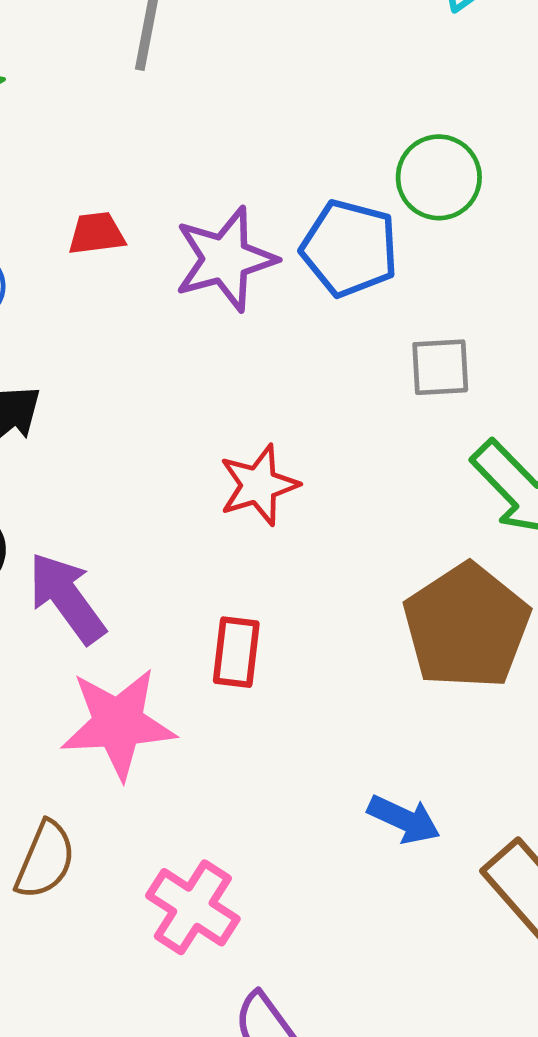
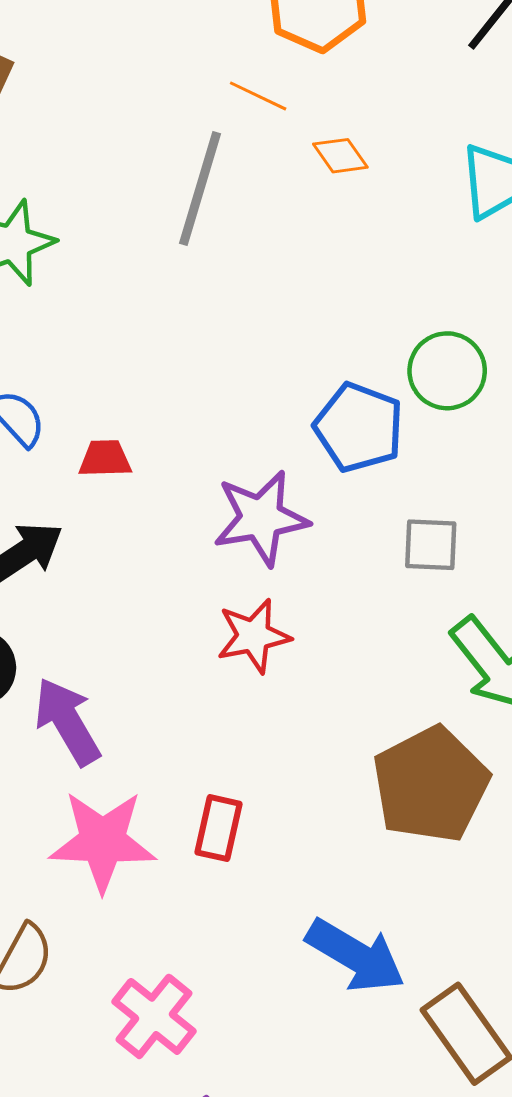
red trapezoid: (96, 233) -> (105, 459), moved
purple star: (225, 259) -> (261, 518), moved
red rectangle: (236, 652) -> (219, 828), moved
blue arrow: (404, 819) -> (356, 956), size x1.5

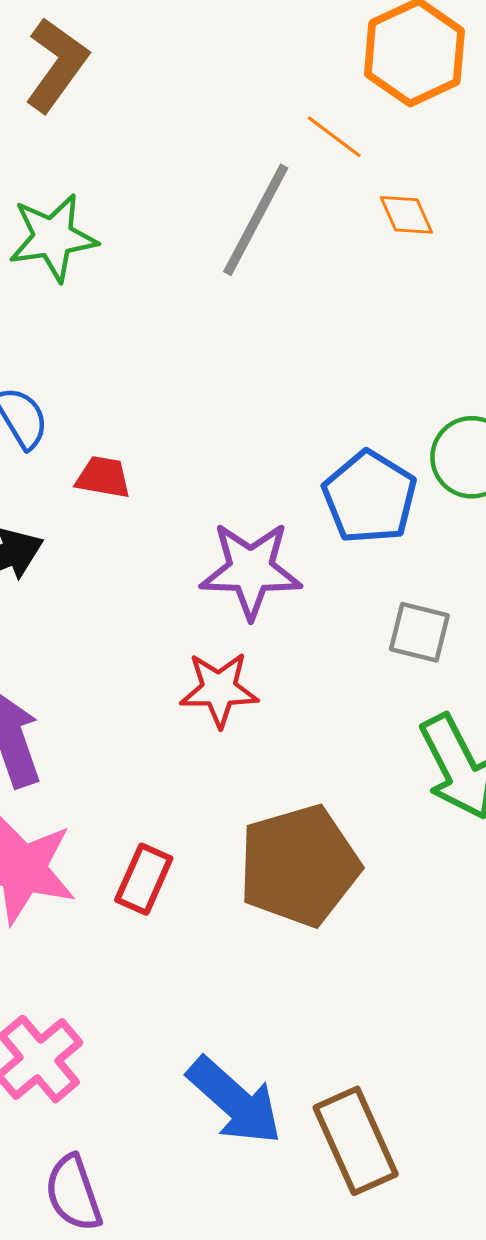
brown pentagon: (431, 785) -> (299, 866), moved
blue arrow: (356, 956) -> (235, 1101), moved

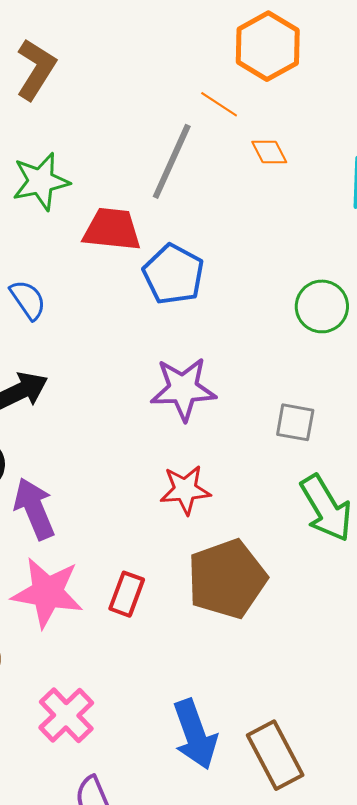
red trapezoid: (103, 477) -> (112, 229), moved, size x1.6
blue pentagon: (370, 497) -> (173, 274), moved
red star: (219, 689) -> (185, 490), moved
blue arrow: (235, 1101) -> (195, 734), turned 32

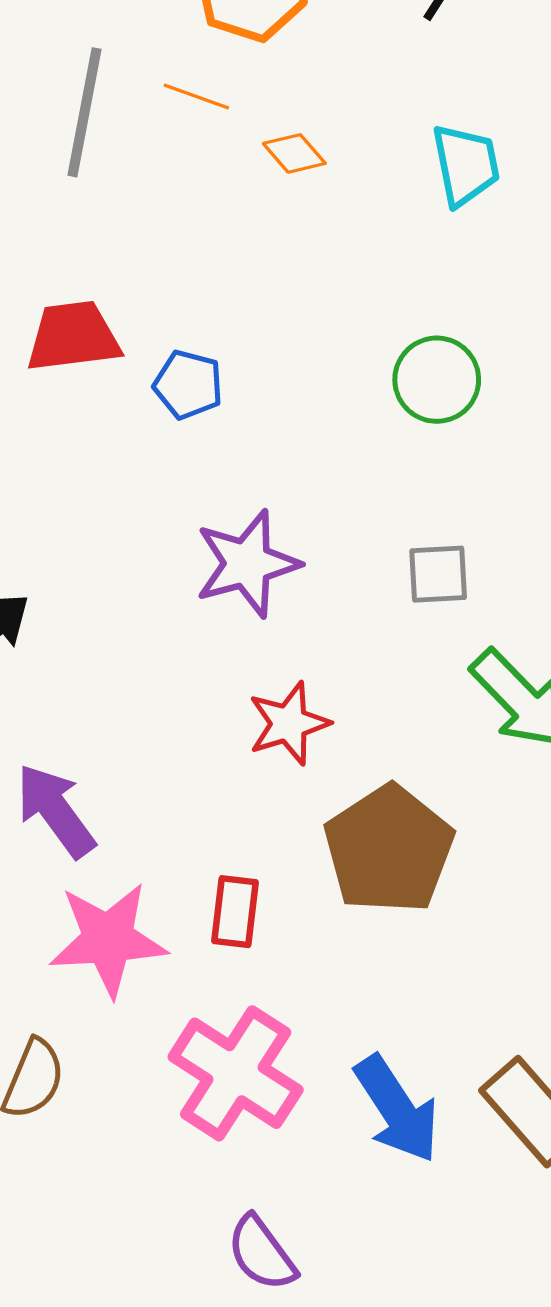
gray line: (172, 161) -> (85, 112), moved
blue pentagon: (173, 274) -> (188, 385), size x0.7
pink cross: (66, 715) -> (236, 1073), moved, size x1.4

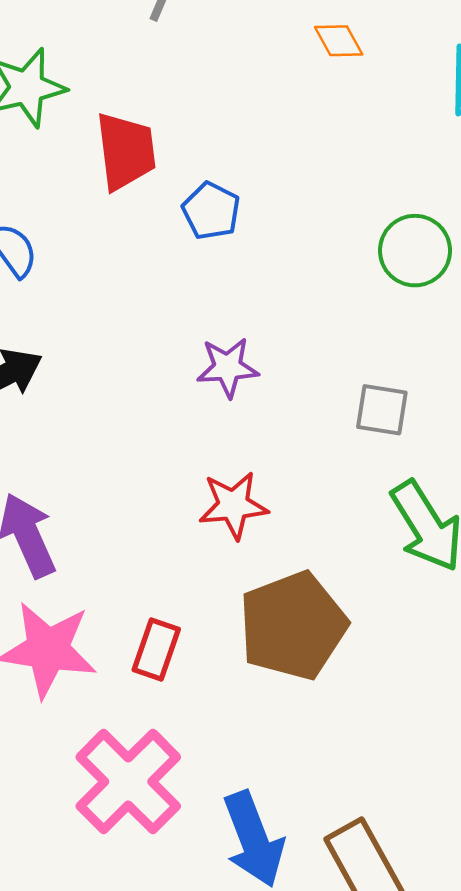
red trapezoid: (73, 336) -> (126, 151), turned 78
purple star: (247, 564) -> (228, 367), size x0.7

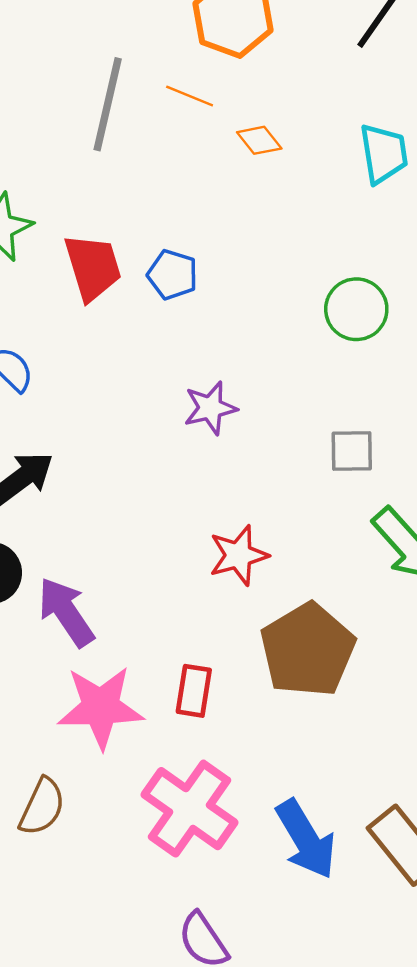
blue pentagon: (211, 211) -> (173, 275), moved
purple star: (228, 367) -> (210, 408), moved

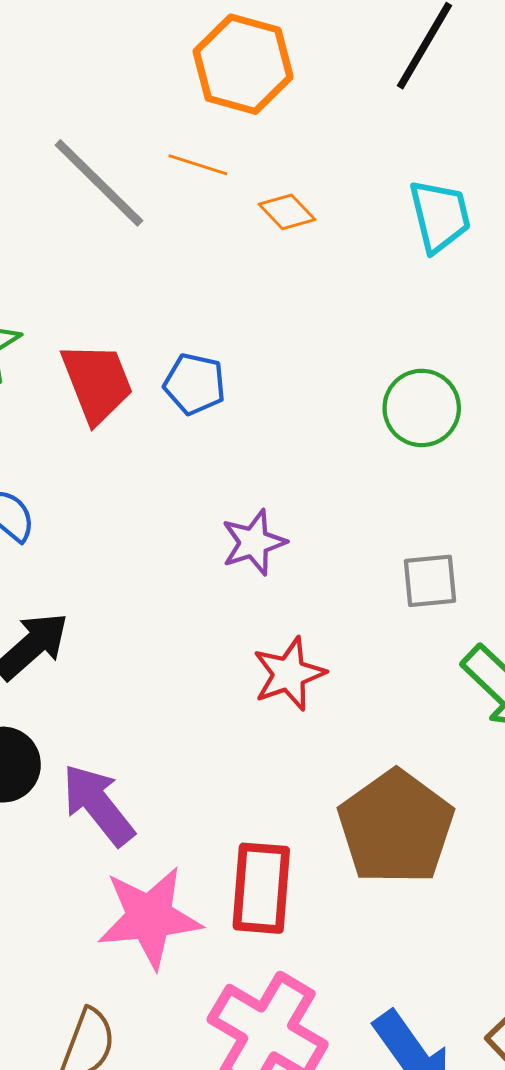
gray line: (108, 104) -> (99, 183), turned -54
red star: (238, 555) -> (289, 674), moved
red rectangle: (194, 691) -> (261, 888), size x1.4

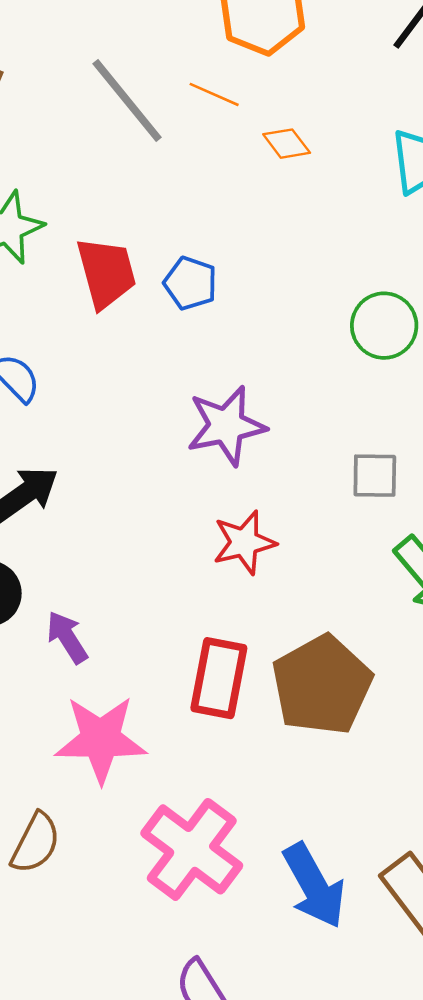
purple star: (254, 542) -> (226, 426), size x1.4
purple arrow: (98, 805) -> (67, 637), size x0.7
red rectangle: (261, 888) -> (219, 678), moved

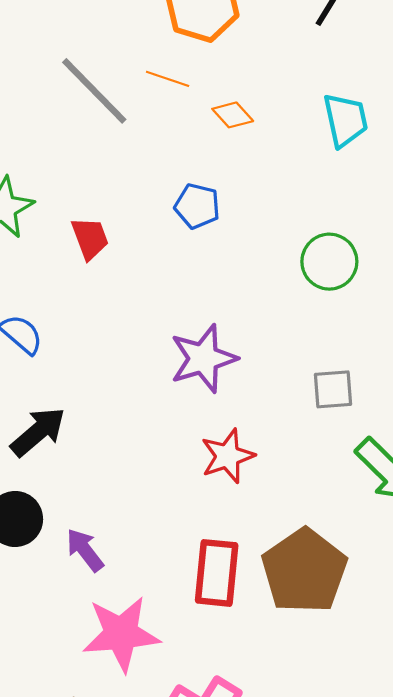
red trapezoid: (106, 273) -> (90, 238), size x0.7
blue pentagon: (190, 283) -> (197, 206), moved

